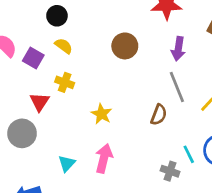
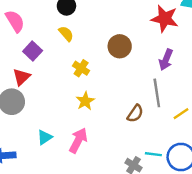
purple square: (33, 58) -> (33, 51), moved
yellow cross: (65, 82) -> (81, 68), moved
red triangle: (40, 102) -> (21, 77), moved
cyan line: (189, 154) -> (153, 154), turned -70

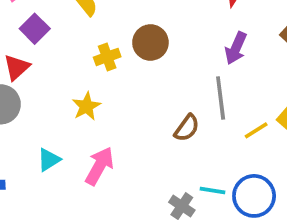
brown circle: (120, 46) -> (150, 42), moved
yellow cross: (81, 68) -> (107, 57), turned 35
yellow star: (85, 101) -> (86, 106), moved

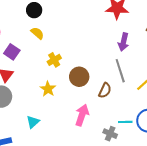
brown circle: (150, 42) -> (79, 77), moved
pink arrow: (99, 166) -> (82, 115), moved

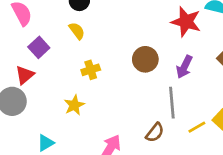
brown circle: (79, 77) -> (145, 59), moved
brown semicircle: (105, 90) -> (155, 132), moved

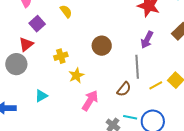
brown circle: (145, 59) -> (102, 46), moved
yellow cross: (91, 70) -> (61, 56), moved
yellow star: (74, 105) -> (76, 75), moved

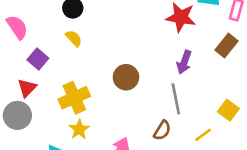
yellow cross: (61, 56) -> (74, 98), size x1.6
yellow star: (76, 75) -> (79, 129), moved
yellow line: (156, 85) -> (203, 135), moved

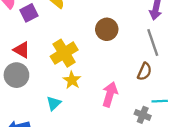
purple square: (38, 59) -> (29, 13), moved, turned 30
red triangle: (27, 88) -> (22, 50), turned -36

